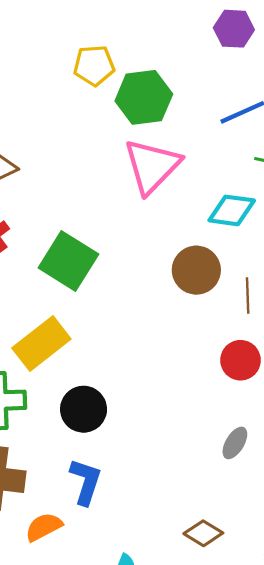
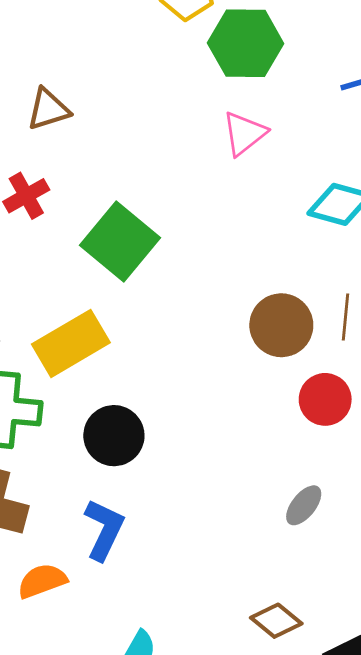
pink triangle: (152, 166) -> (244, 133), size x0.6
brown circle: (196, 270) -> (281, 325), moved
brown diamond: (203, 533) -> (276, 621), moved

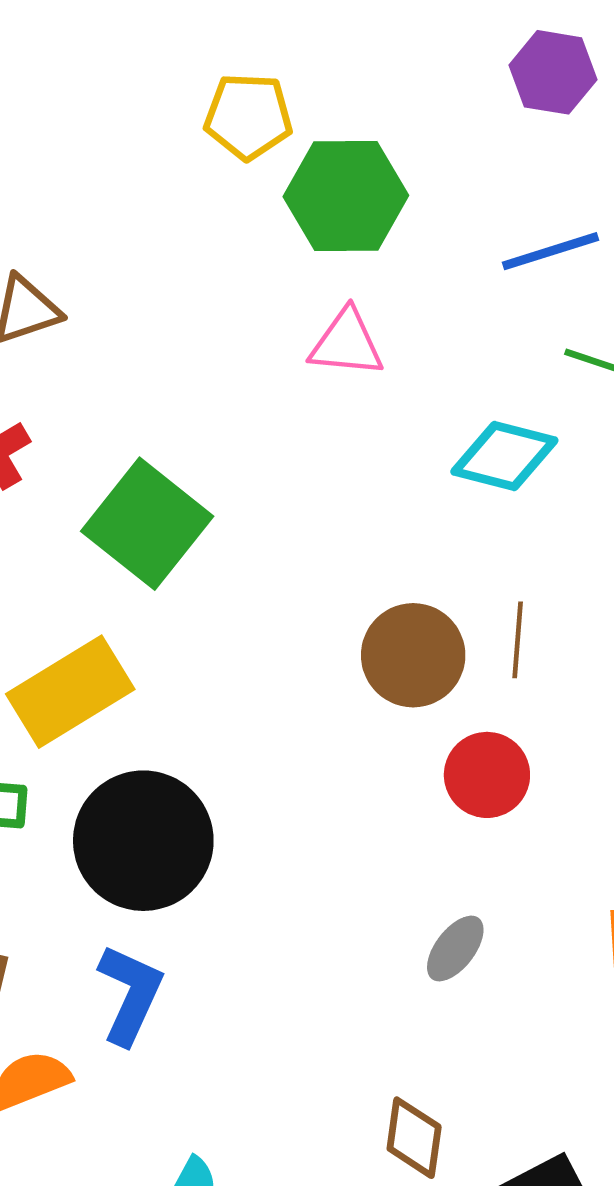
pink triangle: (244, 133) -> (347, 343), turned 45
black circle: (114, 436) -> (143, 841), size x1.4
brown diamond: (276, 621) -> (414, 1138), turned 60

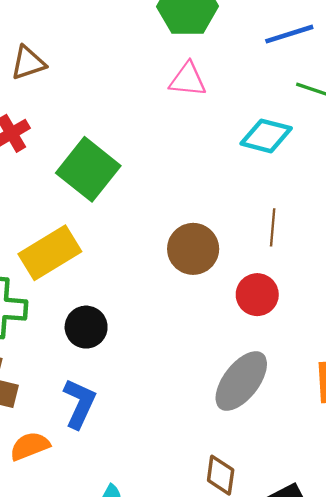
brown circle: (413, 655) -> (193, 249), moved
black circle: (143, 841) -> (86, 327), size x0.6
gray ellipse: (455, 948) -> (241, 381), size x1.8

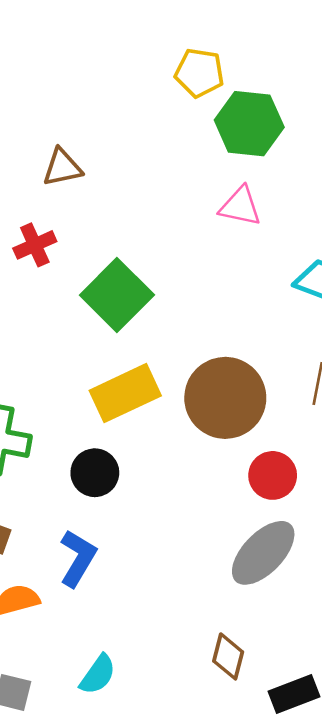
brown circle: (193, 249) -> (225, 398), size x1.4
yellow rectangle: (50, 253) -> (125, 393), moved
red circle: (257, 295) -> (273, 475), moved

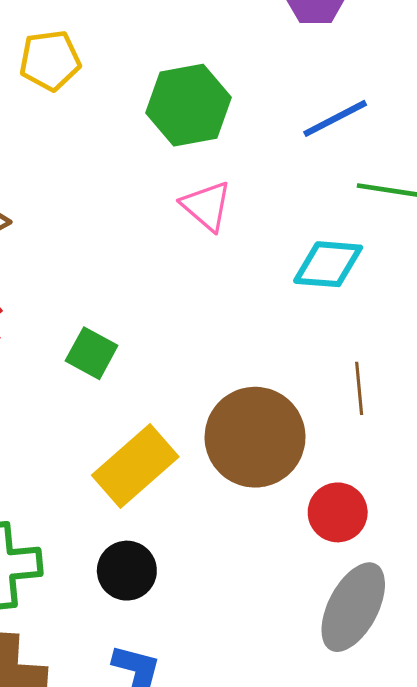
yellow pentagon: (199, 73) -> (50, 60), moved
pink triangle: (240, 206) -> (207, 206), turned 45
green square: (117, 295) -> (92, 353), size x0.6

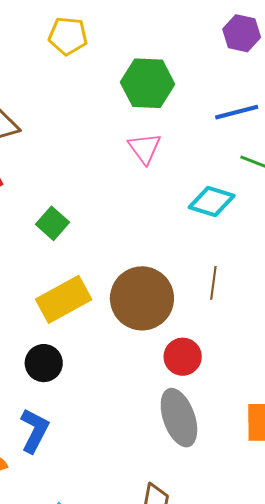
gray ellipse: (353, 607) -> (179, 418), turned -60

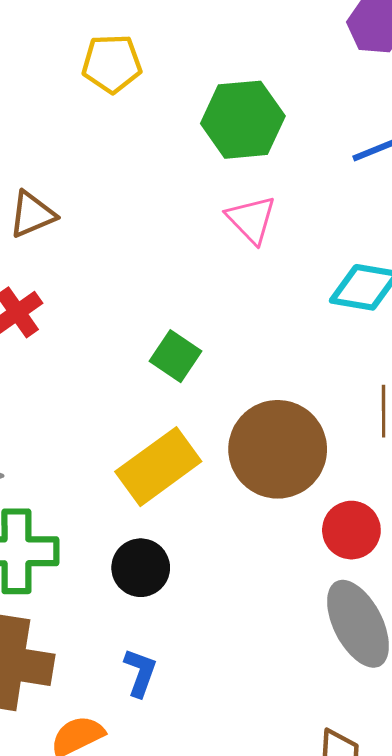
green square: (52, 223) -> (175, 356), moved
blue L-shape: (35, 431) -> (140, 673), size x0.7

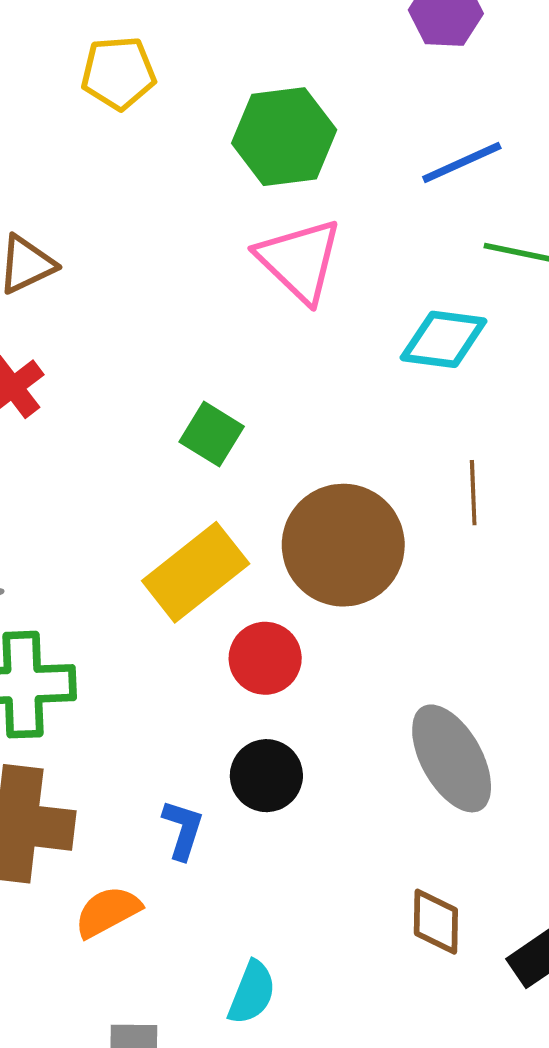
pink triangle: (251, 219) -> (299, 260), size x1.4
red circle: (351, 530) -> (265, 658), moved
black circle: (141, 568) -> (266, 776), moved

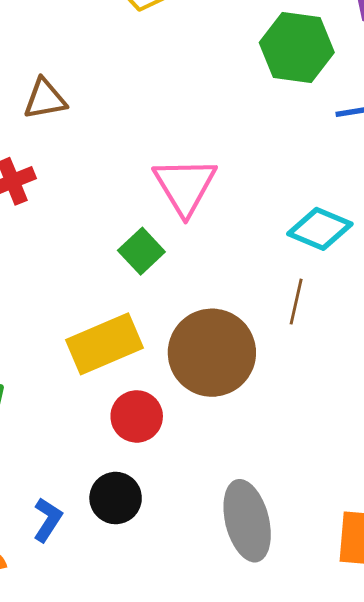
green hexagon: (284, 137) -> (297, 48), moved
pink triangle: (299, 260) -> (185, 186), moved
brown line: (473, 493) -> (296, 302), moved

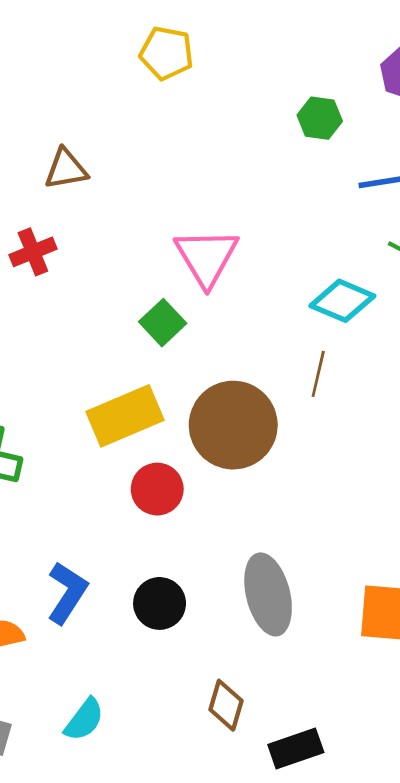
green hexagon: (297, 48) -> (320, 118), size x0.6
black circle: (116, 498) -> (160, 603), moved
blue L-shape: (48, 520) -> (67, 593), size x1.4

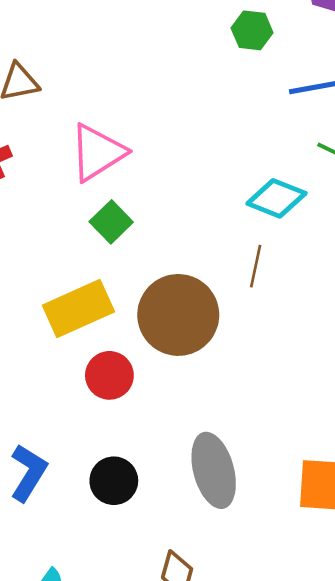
pink triangle: (207, 257) -> (97, 152), moved, turned 30

